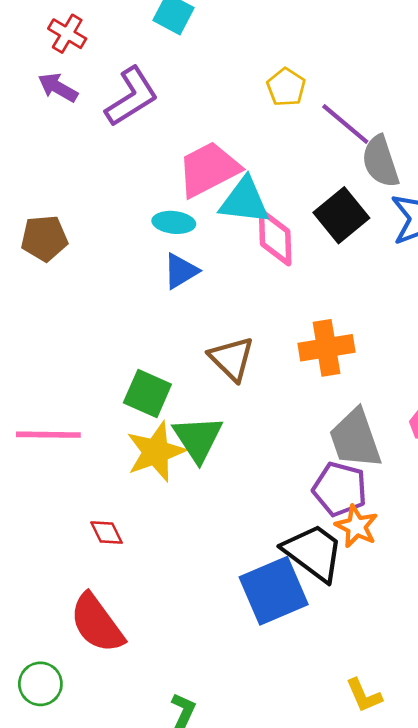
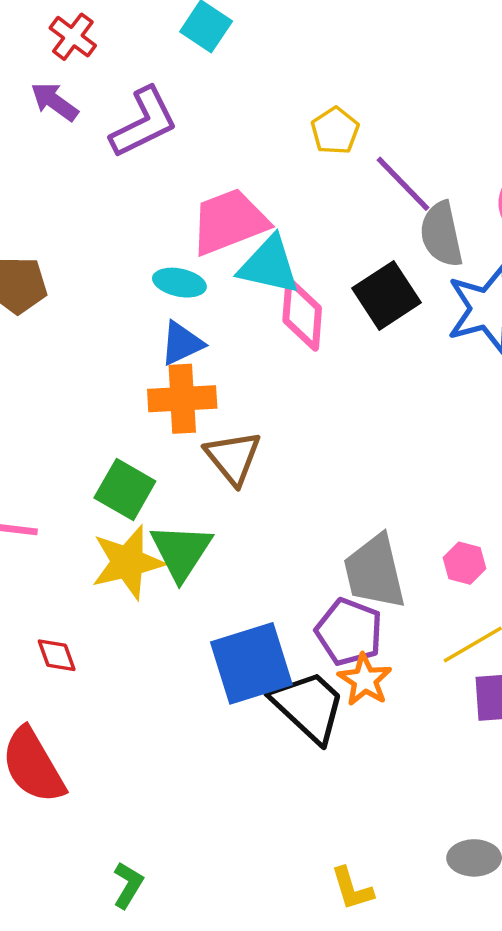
orange cross: (326, 348) -> (182, 399), moved
blue square: (274, 591) -> (251, 663), moved

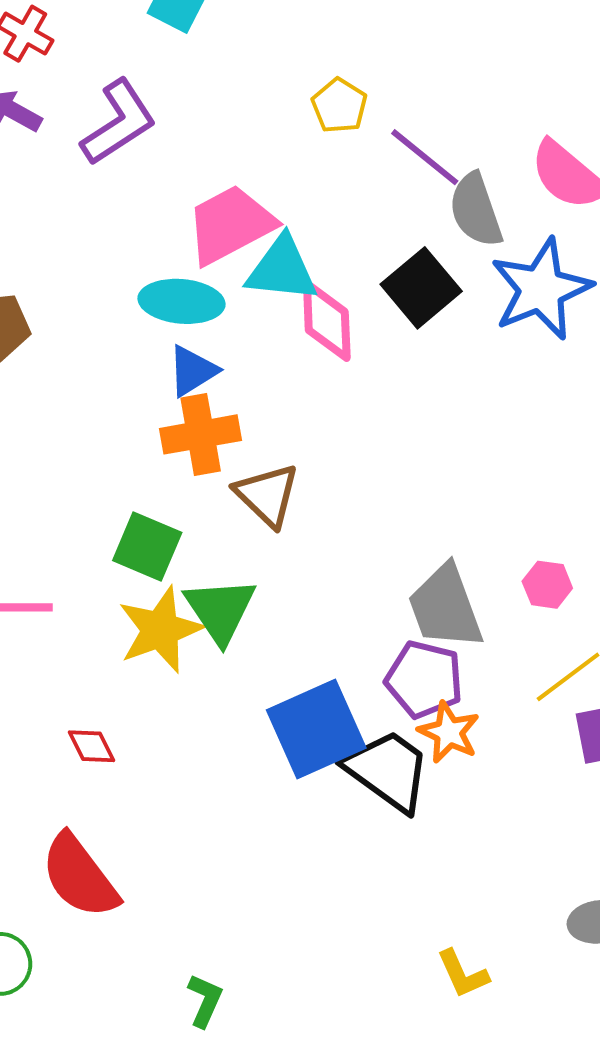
cyan ellipse: (179, 283) -> (182, 301), size x1.4

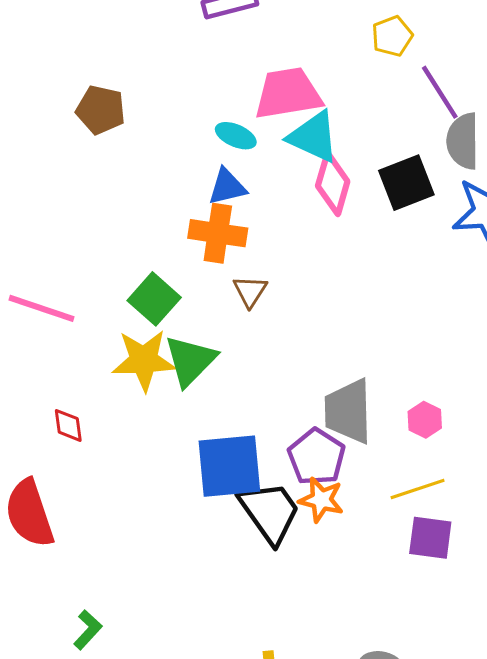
cyan ellipse: (182, 301) -> (236, 136), size x0.7
brown triangle: (267, 495) -> (250, 291), size x0.7
orange star: (449, 732) -> (321, 500), turned -30

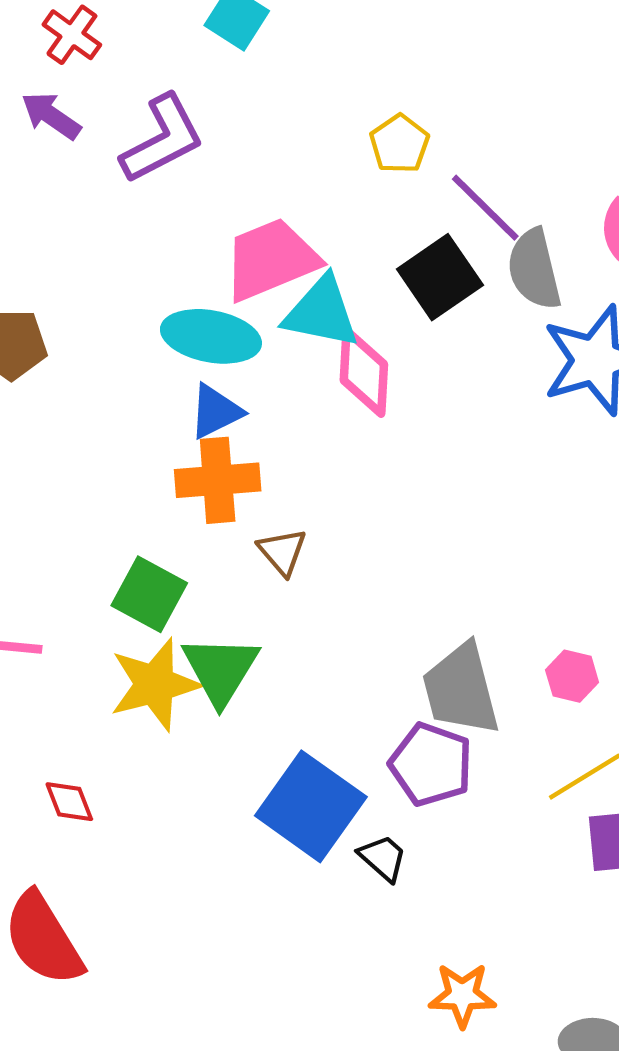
cyan ellipse: (236, 136) -> (211, 336), size x1.6
black square: (406, 183) -> (440, 277), moved
blue square: (229, 466) -> (311, 806), turned -36
orange star: (321, 500) -> (462, 995), moved
black trapezoid: (270, 512) -> (383, 858), size x0.5

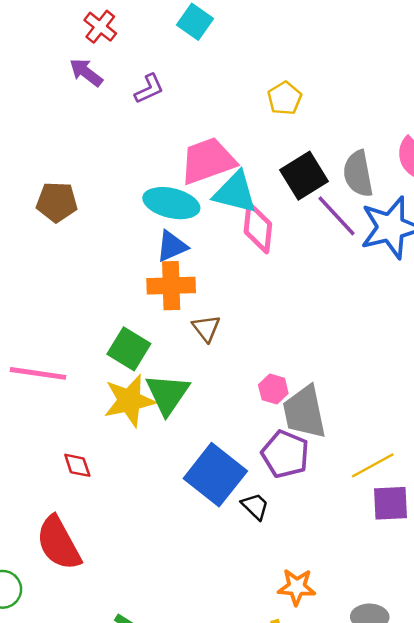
purple L-shape: (162, 139) -> (149, 89), size x0.6
purple line: (485, 208) -> (336, 216), moved
pink hexagon: (572, 676) -> (273, 389), moved

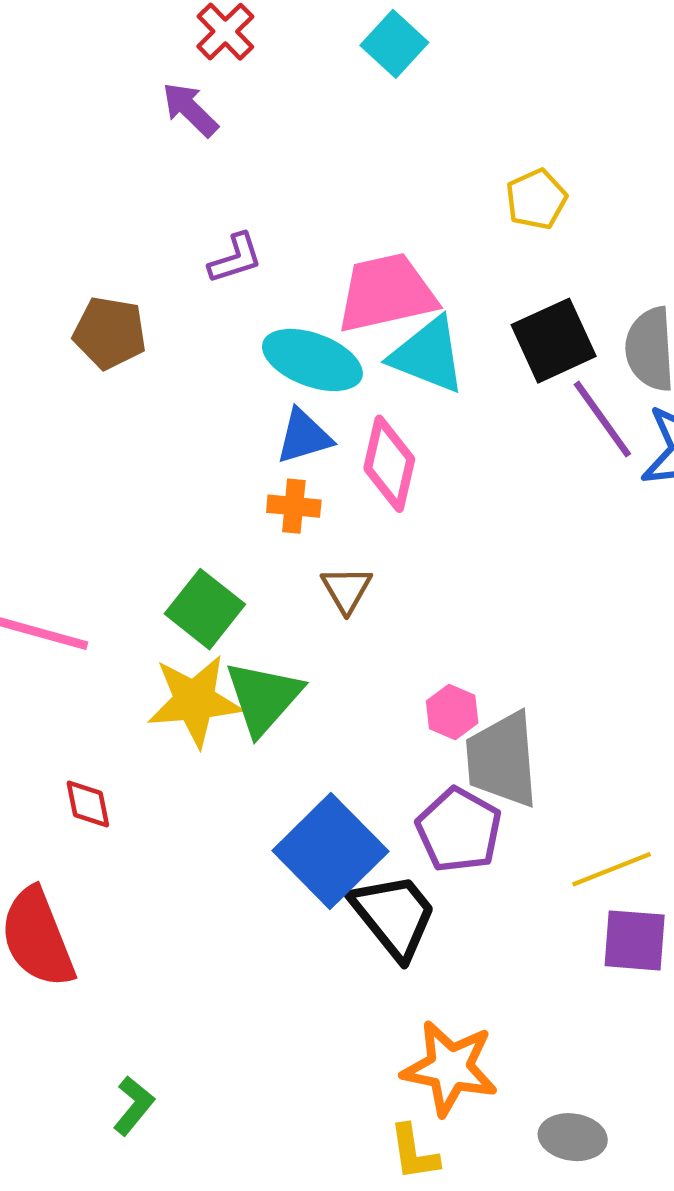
purple L-shape: (149, 89) -> (235, 258), moved
pink diamond: (258, 228) -> (389, 464), moved
orange cross: (171, 286) -> (294, 506), size x0.6
black trapezoid: (255, 506) -> (394, 916), size x1.8
orange star: (297, 587) -> (450, 1068), size x1.4

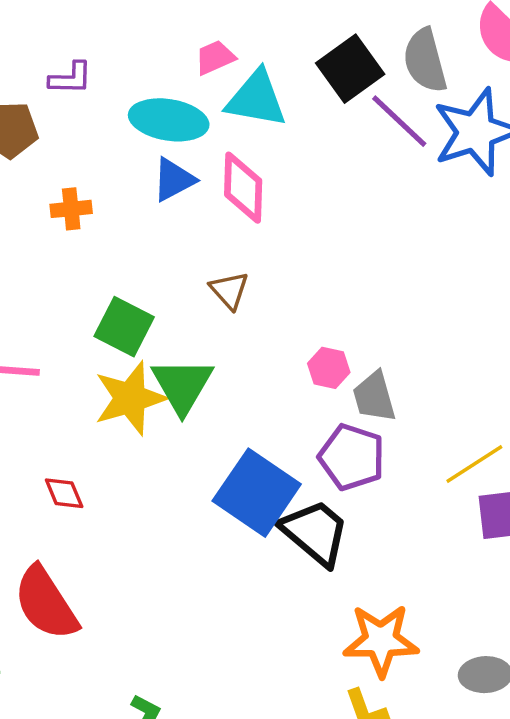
purple L-shape: (235, 258) -> (71, 78), moved, turned 30
pink trapezoid: (386, 293) -> (215, 58), size x0.5
orange cross: (294, 506) -> (71, 209), moved
gray trapezoid: (502, 760) -> (374, 397), size x0.7

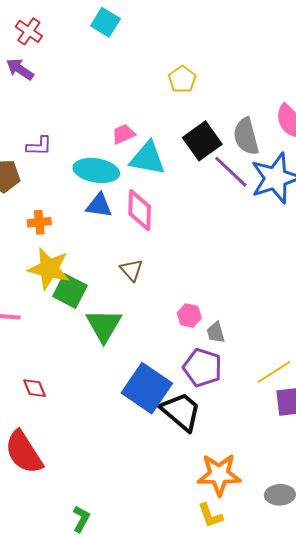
blue triangle: (174, 180) -> (99, 205), turned 36
gray trapezoid: (374, 397) -> (216, 332), size x0.7
yellow star: (130, 398) -> (49, 269), moved, turned 30

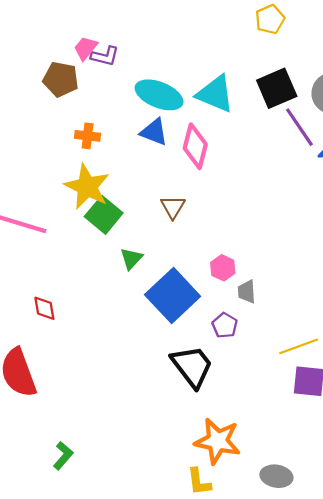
pink trapezoid: (123, 134) -> (85, 48), moved, turned -40
green triangle: (104, 325) -> (131, 259), size x0.6
purple pentagon: (202, 368) -> (225, 325), size x0.6
blue square: (147, 388) -> (173, 296), moved

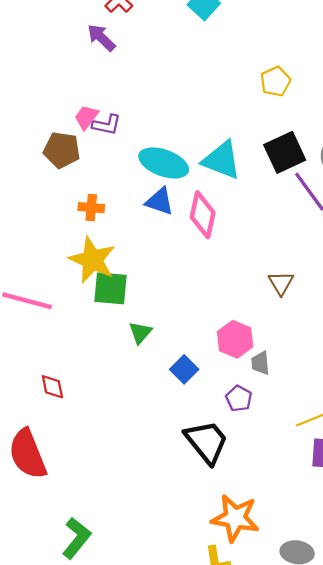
brown triangle: (173, 207) -> (281, 283), moved
green square: (104, 215) -> (110, 288), turned -33
pink hexagon: (223, 268) -> (235, 339), size x1.4
blue square: (173, 296) -> (184, 369), size x0.5
green L-shape: (63, 456) -> (76, 538), size x1.4

